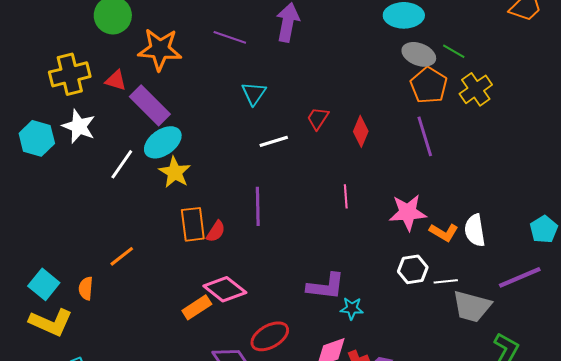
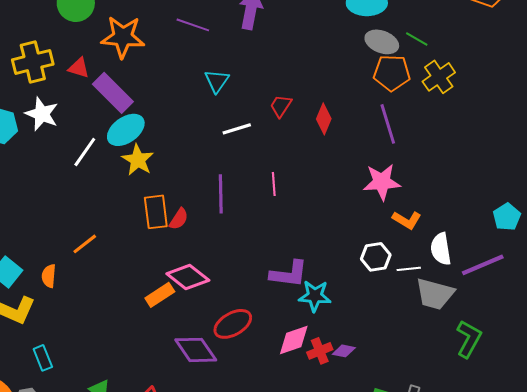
orange pentagon: (429, 85) -> (392, 73), turned -30
pink line: (346, 196) -> (274, 184), moved
pink star: (408, 212) -> (382, 182), moved
white semicircle: (475, 230) -> (441, 249), moved
cyan star: (352, 308) -> (315, 296), size x1.4

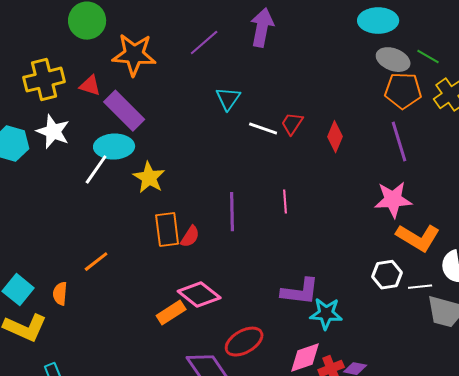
purple line: (193, 25) -> (204, 43), turned -60
white line: (237, 129) -> (263, 129), moved, turned 36
cyan ellipse: (126, 130) -> (114, 147), moved, turned 33
orange L-shape: (407, 220) -> (418, 238), size x1.5

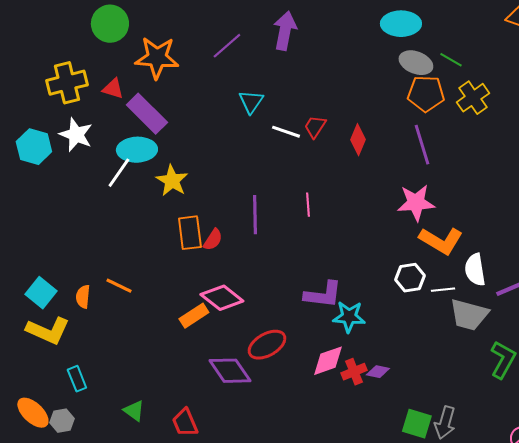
orange line: (96, 262) -> (119, 286), moved, turned 64

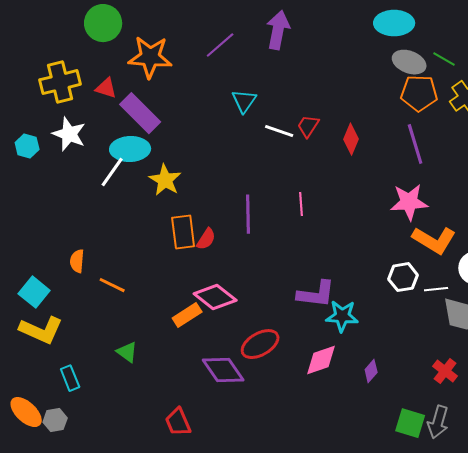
cyan hexagon: (34, 147) -> (27, 146), size x0.7
orange semicircle: (83, 297) -> (77, 261), moved
red cross: (354, 372) -> (445, 371), moved, turned -30
purple diamond: (378, 372) -> (371, 371), turned -60
green triangle: (134, 411) -> (127, 352), moved

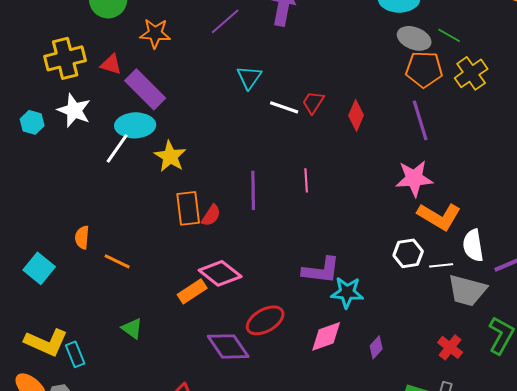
orange star: (150, 57) -> (155, 33), size x0.7
yellow L-shape: (41, 330) -> (46, 342), moved

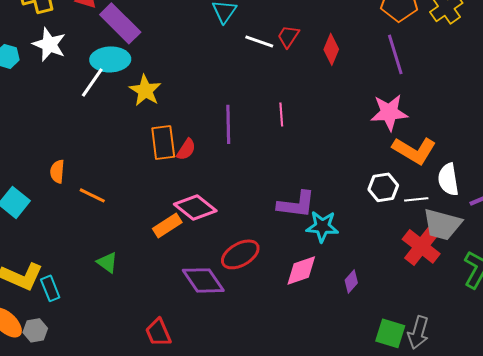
red cross: (450, 347) -> (421, 246), moved, size x1.5

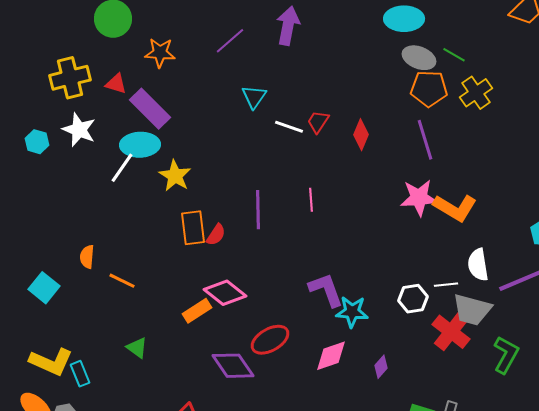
orange L-shape: (414, 150) -> (455, 208), moved
white hexagon: (383, 187) -> (413, 299), moved
purple L-shape: (296, 204) -> (326, 290), turned -117

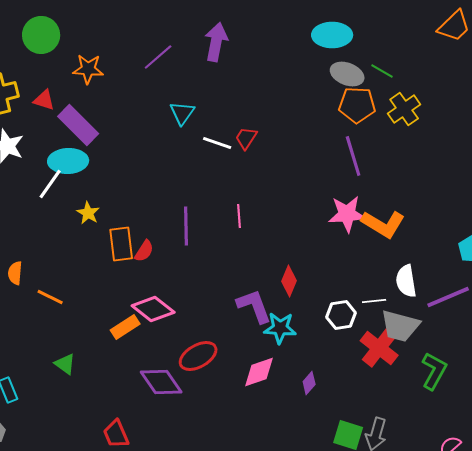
red diamond: (361, 135) -> (289, 281), moved
yellow star: (175, 176) -> (88, 213), moved, size x0.7

